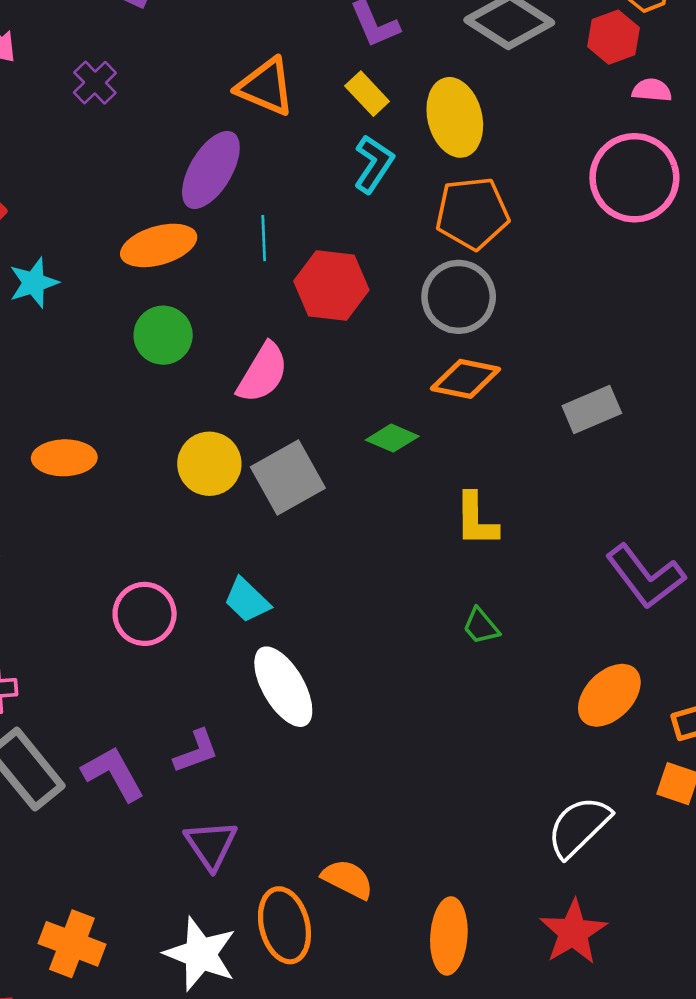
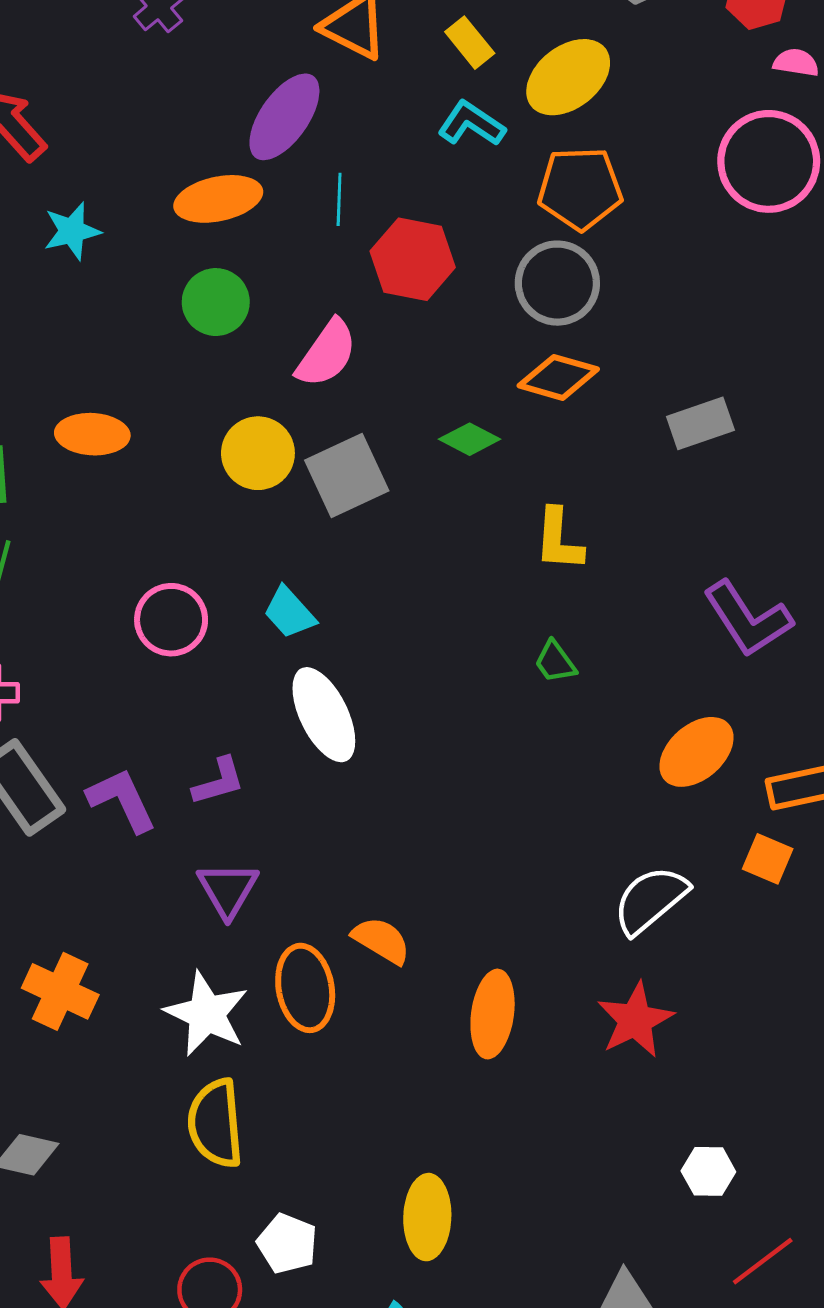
yellow ellipse: (455, 117) -> (568, 77), turned 62
cyan L-shape: (374, 164) -> (471, 124), turned -94

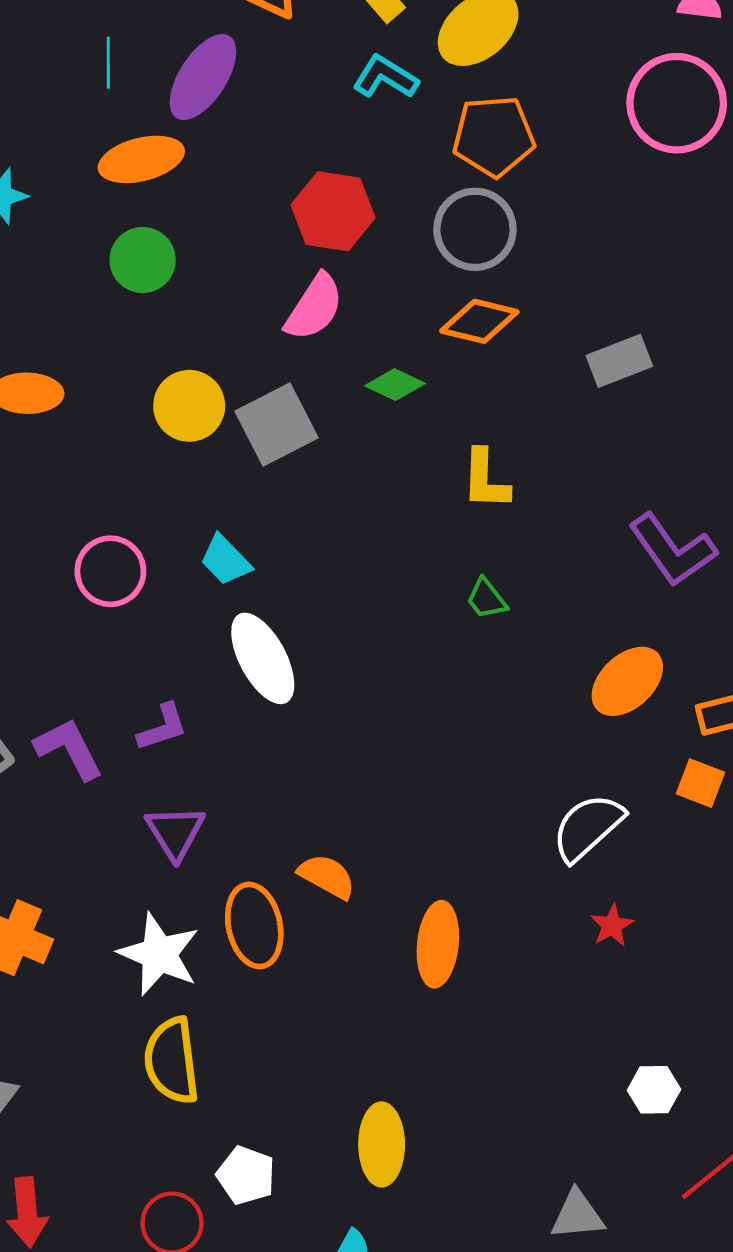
cyan line: (339, 199) -> (108, 63), moved
pink semicircle: (327, 354) -> (314, 307), moved
red star: (635, 1020) -> (612, 925), moved, size x0.6

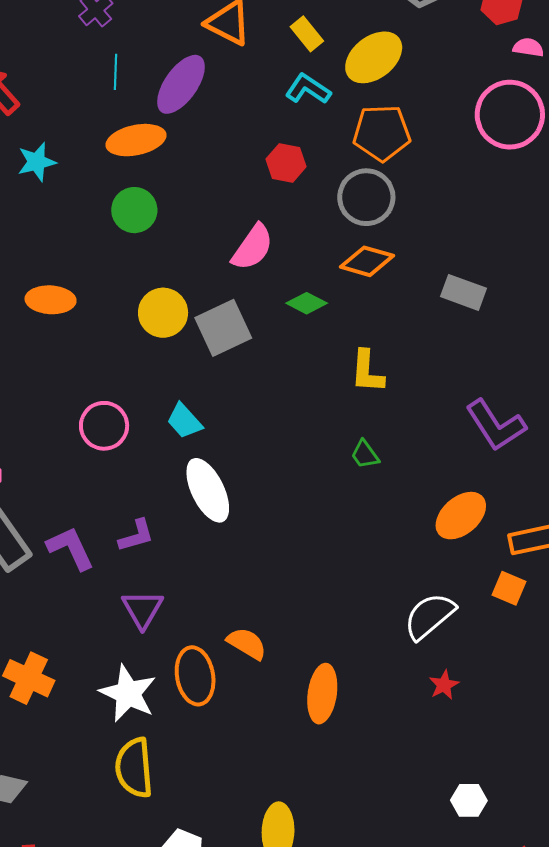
red hexagon: (333, 211) -> (286, 163), moved, size x0.7
gray rectangle: (619, 361) -> (463, 292), turned 39

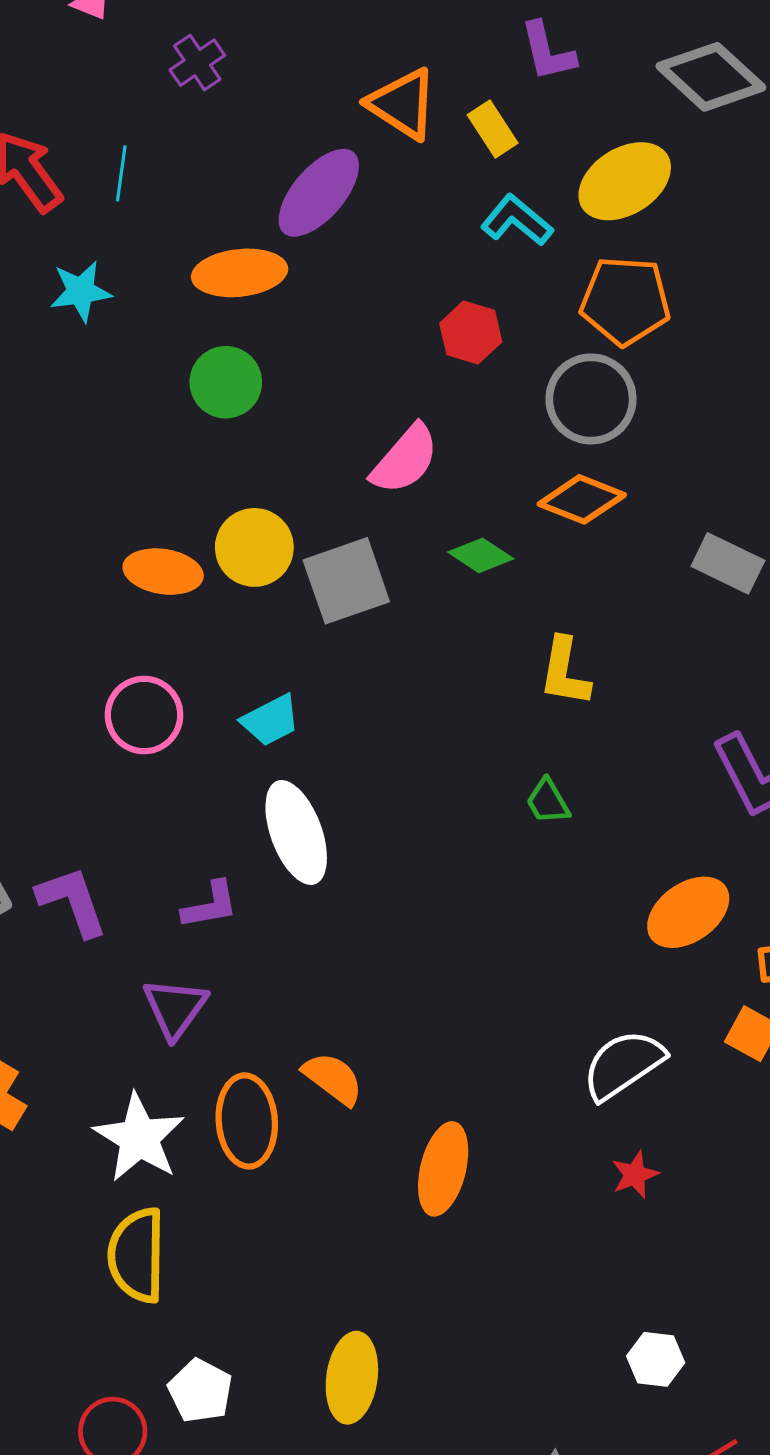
yellow rectangle: (307, 34) -> (493, 129), moved
cyan line: (116, 72) -> (121, 173), moved
orange ellipse: (51, 300) -> (163, 572), moved
cyan trapezoid: (184, 421) -> (271, 720), turned -81
purple L-shape: (136, 536) -> (210, 905), moved

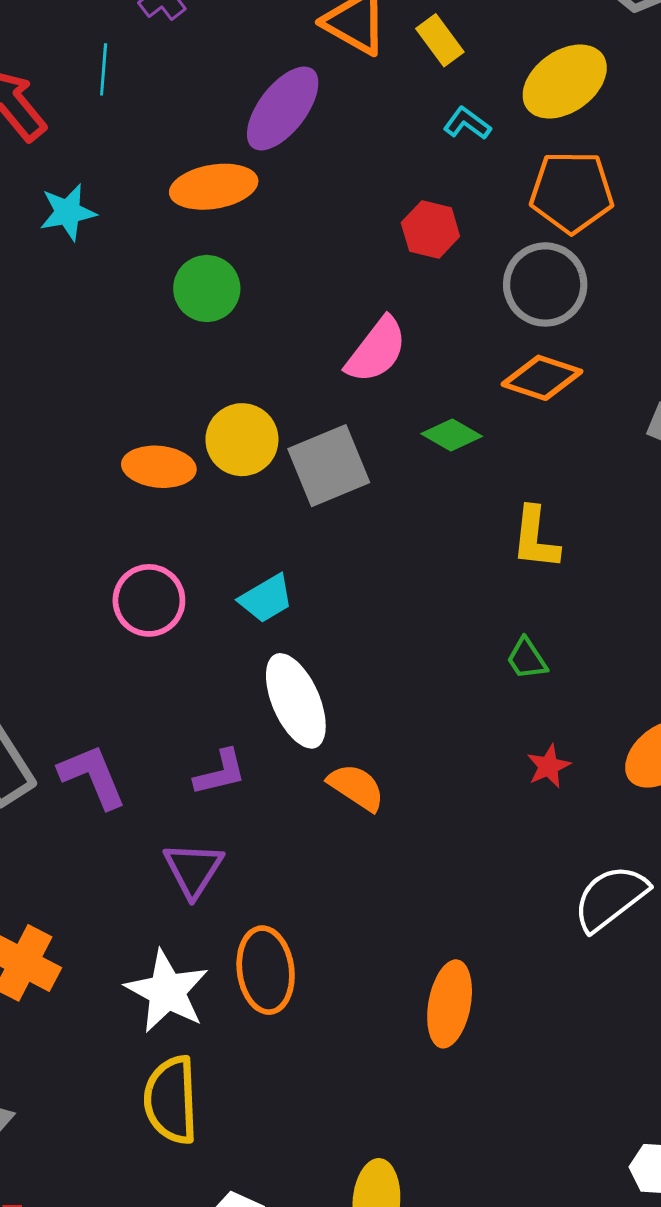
cyan line: (121, 173) -> (104, 69), moved
cyan L-shape: (517, 220) -> (467, 123), size x0.7
orange semicircle: (333, 1079) -> (356, 787), moved
red star: (635, 1175) -> (549, 766), moved

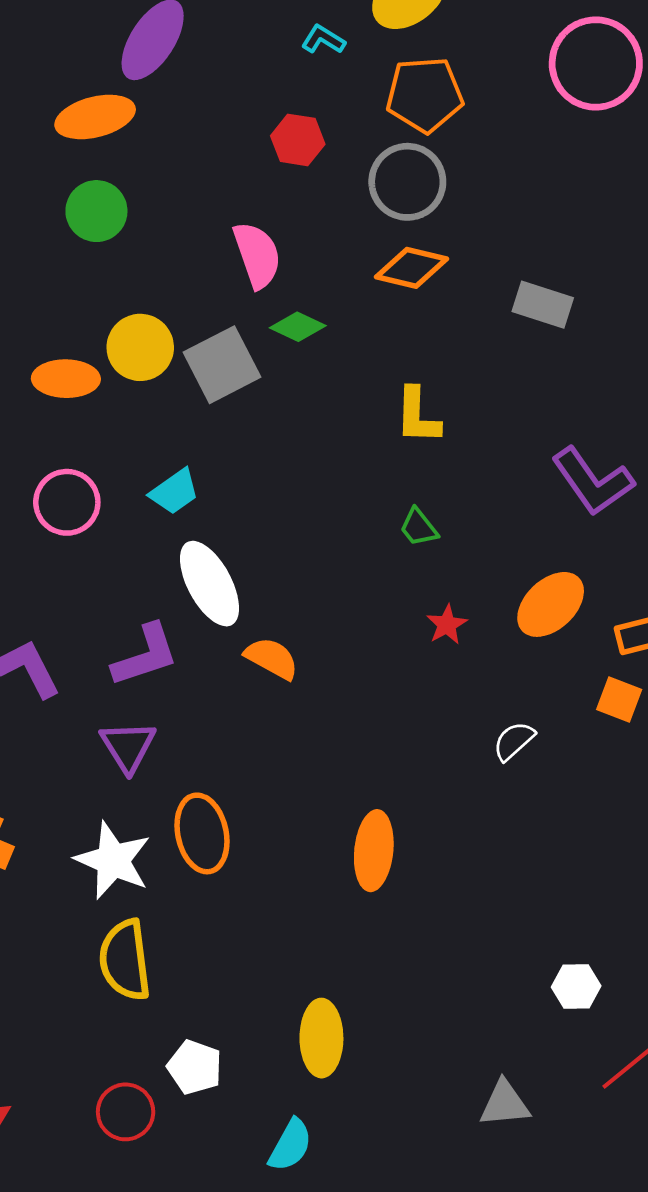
pink semicircle: (376, 350) -> (257, 255), turned -52
green diamond: (452, 435) -> (298, 327), moved
purple L-shape: (220, 773) -> (145, 655), size x1.4
white semicircle: (610, 898) -> (514, 741), size x0.6

